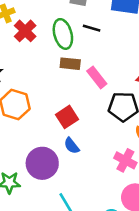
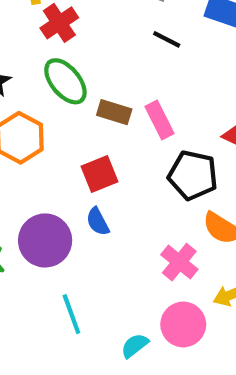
green ellipse: (63, 34) -> (65, 81), moved, turned -36
brown rectangle: (70, 64) -> (114, 112), moved

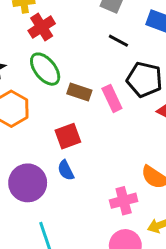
black pentagon: (193, 175) -> (144, 80), moved
pink cross: (179, 262) -> (124, 201), turned 35

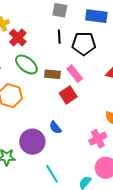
black line: (118, 41) -> (59, 37), moved, turned 72
black pentagon: (144, 80) -> (84, 44), moved
red square: (68, 136) -> (68, 95), moved

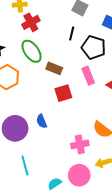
pink rectangle: (75, 74) -> (88, 76), moved

